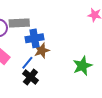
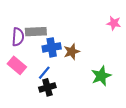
brown star: (42, 51) -> (72, 52), moved
black cross: (30, 77) -> (47, 87), turned 35

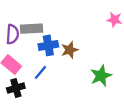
black cross: (47, 87) -> (16, 88), moved

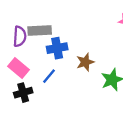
brown star: (70, 50) -> (85, 62), moved

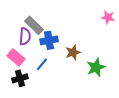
gray rectangle: (40, 31) -> (34, 25), turned 48
purple semicircle: (20, 36) -> (25, 36), moved

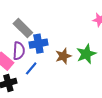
purple semicircle: (25, 36) -> (19, 51), moved
green star: (96, 67) -> (86, 54), moved

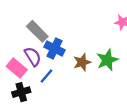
blue cross: (38, 44) -> (55, 49), turned 36
purple semicircle: (19, 51) -> (33, 57), turned -36

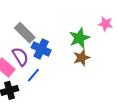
green star: (107, 60) -> (79, 38), moved
brown star: (82, 62) -> (82, 58), moved

